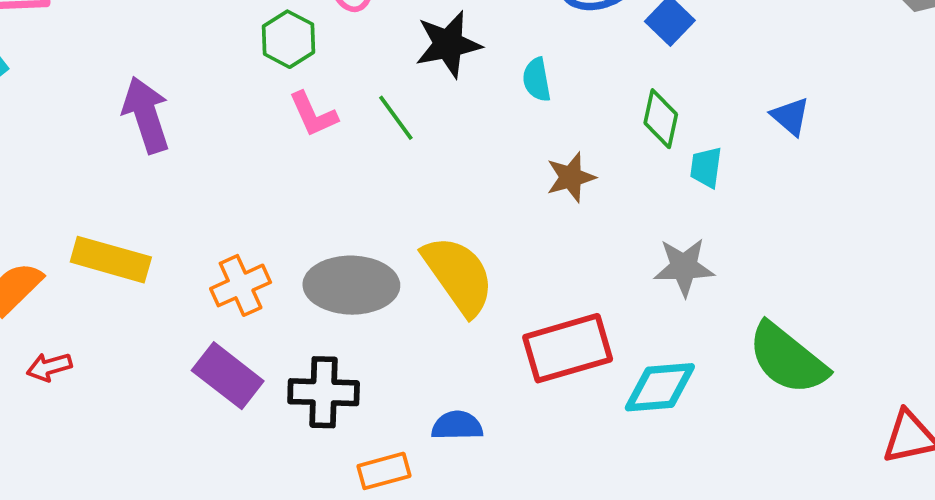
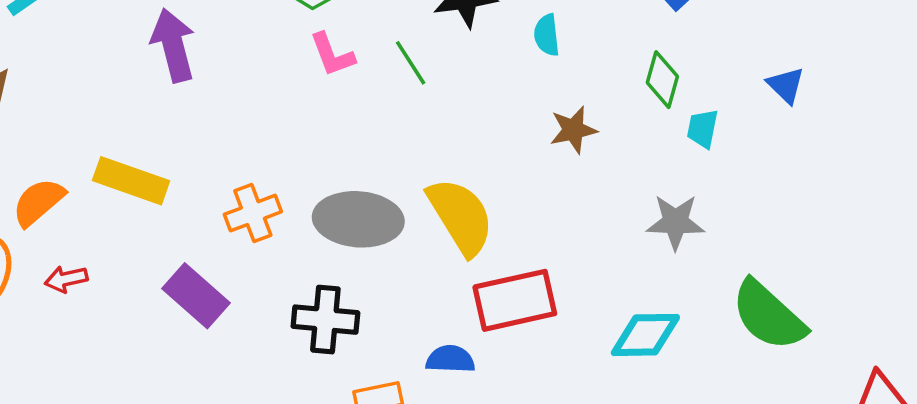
red rectangle: (568, 348) -> (515, 300), moved
purple rectangle: (228, 376) -> (196, 296), moved

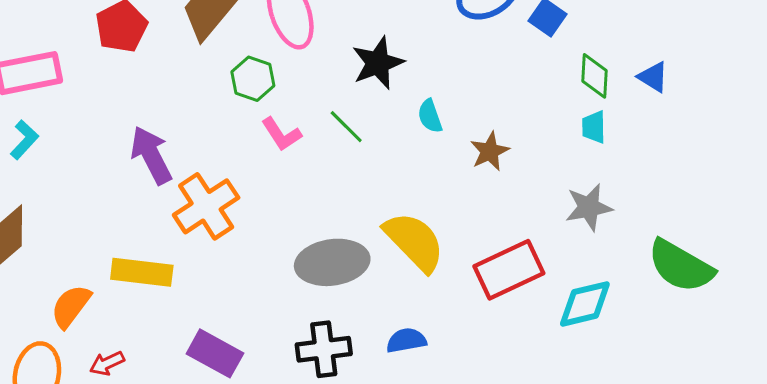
cyan semicircle: (547, 35) -> (430, 116), moved
green diamond: (662, 80) -> (594, 76), moved
orange cross: (253, 213) -> (206, 206), moved, size x1.4
red rectangle: (515, 300) -> (509, 270), moved
blue semicircle: (450, 359) -> (406, 340), moved

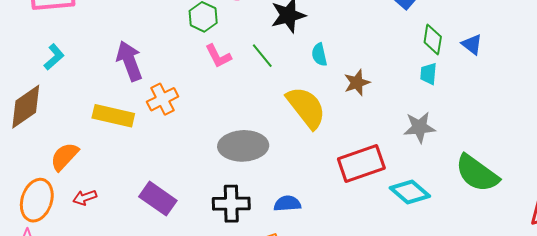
cyan L-shape: (24, 140) -> (54, 57), moved
orange cross: (206, 206) -> (163, 99), size x0.7
yellow semicircle: (414, 242) -> (306, 107), moved
yellow rectangle: (142, 272) -> (113, 116), moved
cyan diamond: (585, 304) -> (410, 192), turned 48

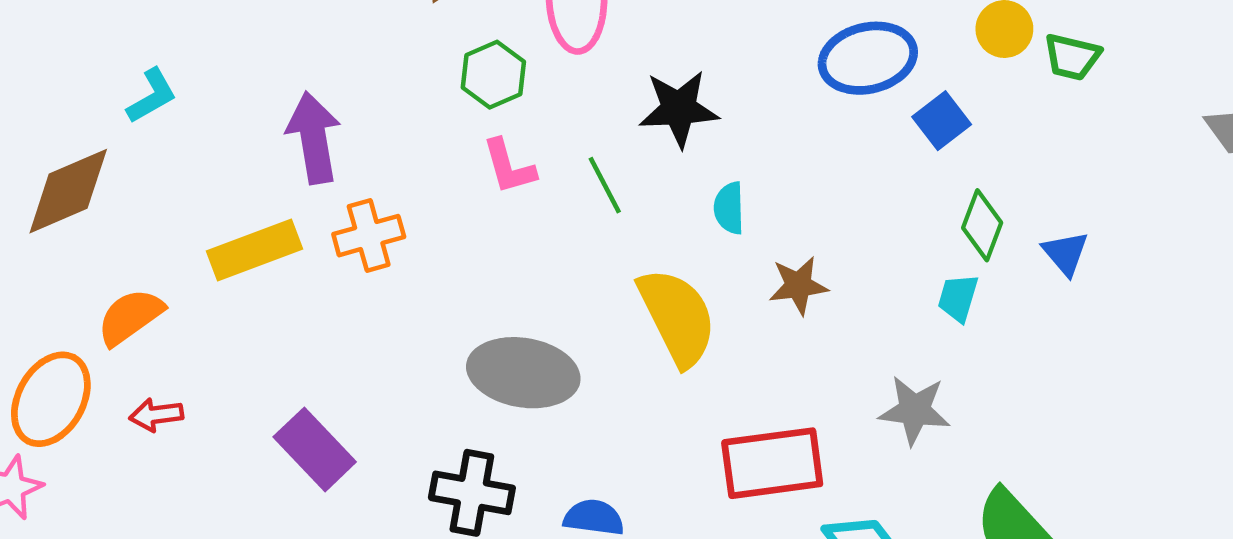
yellow rectangle: (113, 116) -> (254, 250), turned -45

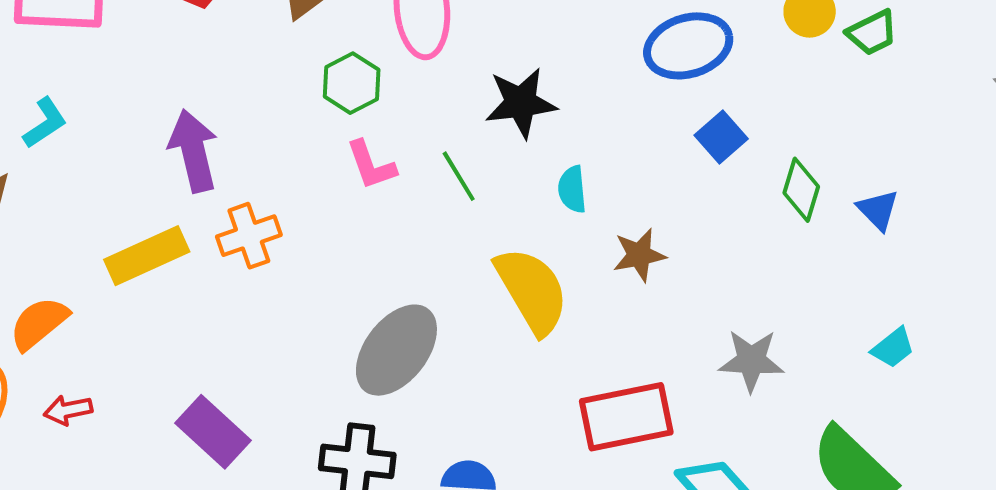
green trapezoid: (1072, 57) -> (872, 33), turned -36
blue square: (942, 121) -> (721, 137), moved
cyan trapezoid: (958, 298) -> (893, 348), moved, turned -141
gray ellipse: (523, 373) -> (396, 350), turned -58

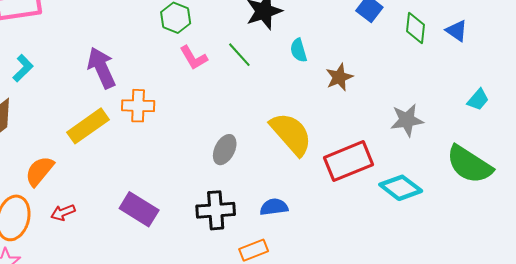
orange cross: (249, 236) -> (138, 106), turned 32
yellow semicircle: (532, 291) -> (291, 134), moved
gray ellipse: (396, 350) -> (225, 150), size x0.6

